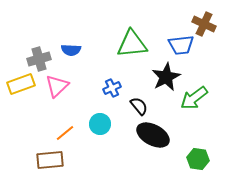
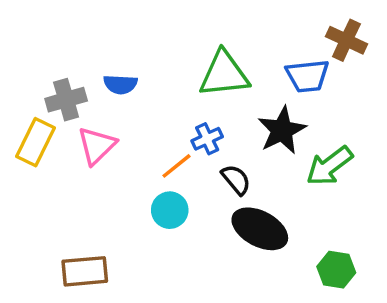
yellow rectangle: (21, 84) -> (35, 142), turned -44
blue cross: (112, 88) -> (207, 139), moved
orange line: (65, 133) -> (177, 166), moved

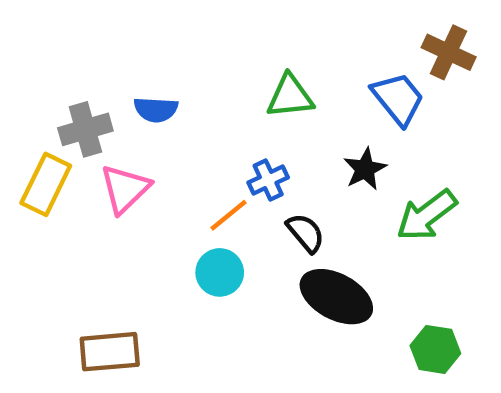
green triangle: (224, 74) -> (290, 96), size x0.7
blue trapezoid: (307, 76) -> (398, 99), turned -123
black star: (282, 130) -> (365, 169), size x0.7

